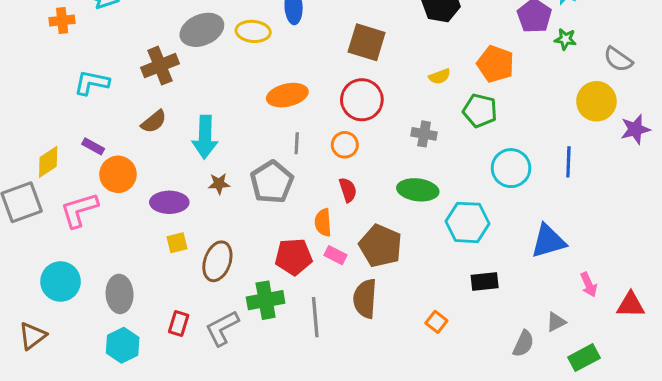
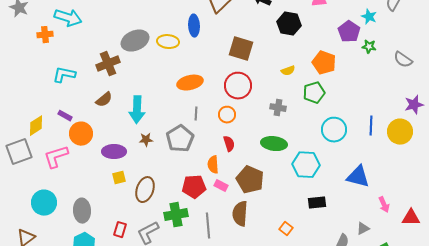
yellow circle: (596, 101) -> (400, 132), moved
green pentagon: (480, 111) -> (314, 93), turned -30
blue triangle: (548, 241) -> (358, 177), turned 30

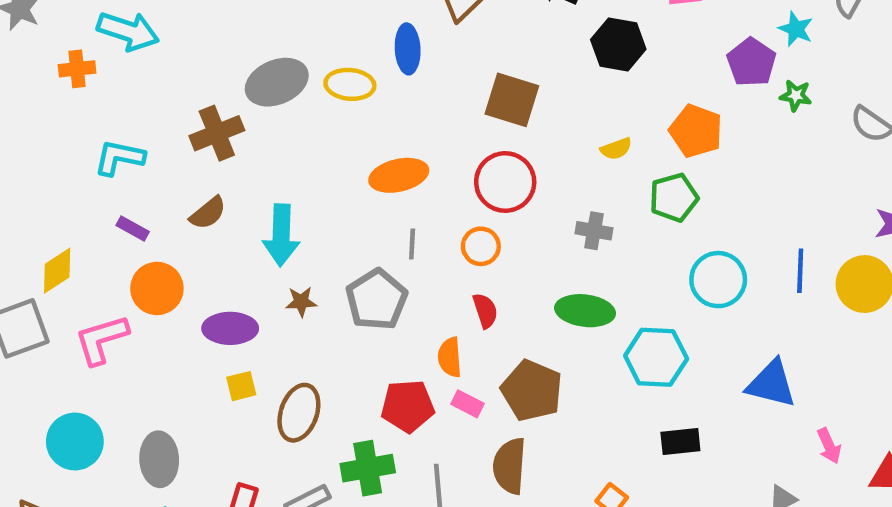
purple rectangle: (65, 116) -> (133, 229), moved

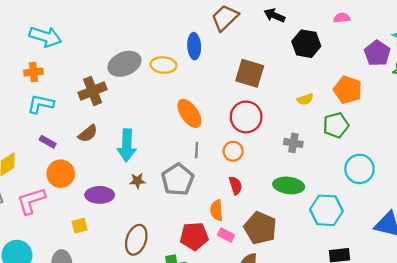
orange cross: (77, 69) -> (33, 72), moved
orange ellipse: (399, 175) -> (189, 113), turned 68
yellow square: (241, 386) -> (80, 226), moved

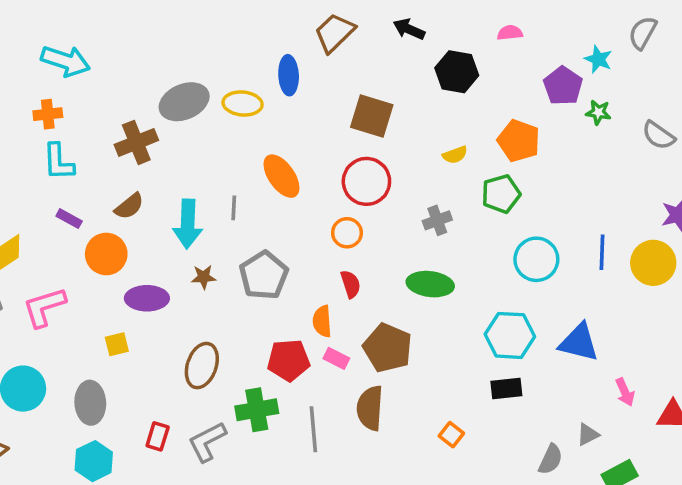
cyan L-shape: (41, 104) -> (58, 162), turned -104
gray cross: (293, 143) -> (437, 220), turned -30
gray line: (197, 150) -> (234, 208), moved
orange circle: (61, 174) -> (106, 254), moved
cyan hexagon: (326, 210) -> (510, 335), moved

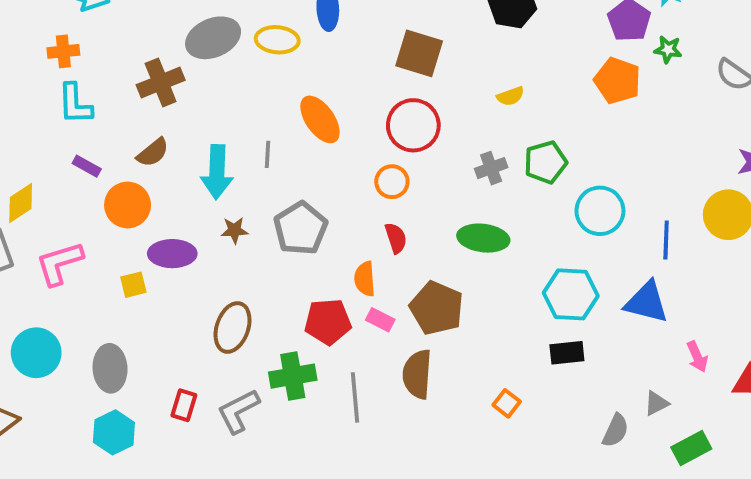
orange pentagon: (519, 141) -> (617, 81), moved
green pentagon: (501, 194) -> (546, 162), moved
blue line: (602, 252) -> (666, 240), moved
yellow square: (117, 344) -> (133, 285), moved

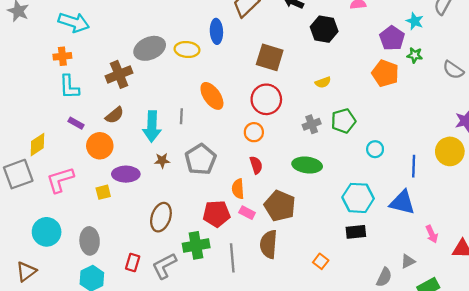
cyan circle: (600, 211) -> (375, 149), size x0.6

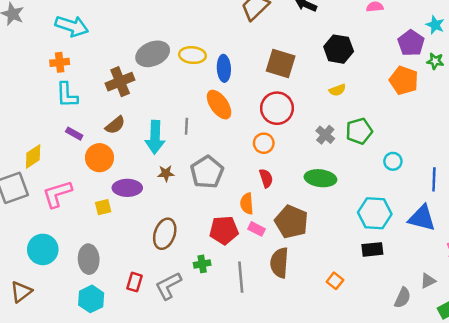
black hexagon: (324, 29) -> (339, 49), moved
blue ellipse: (216, 31) -> (224, 68), moved
gray cross: (312, 124) -> (325, 135), turned -30
green cross: (196, 245) -> (202, 264), size x0.6

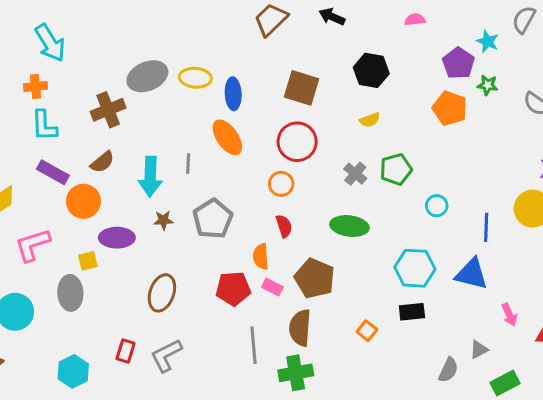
cyan arrow: (72, 26) -> (50, 43), turned 40
purple rectangle: (74, 134) -> (53, 172), size x1.5
gray ellipse: (89, 259) -> (70, 293), moved
green cross: (202, 264) -> (296, 373), moved, size x1.6
orange square: (335, 281) -> (367, 331), moved

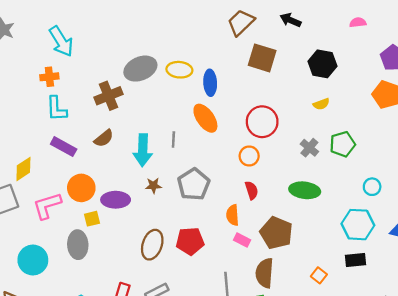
brown square: (301, 88) -> (262, 58), moved
orange circle: (83, 201) -> (81, 188), moved
cyan circle: (437, 206) -> (372, 187), moved
red pentagon: (233, 289) -> (190, 241), moved

